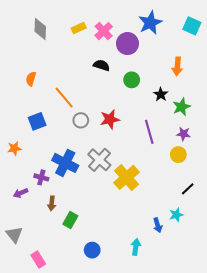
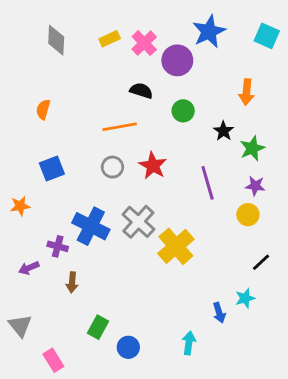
orange line: (64, 98) -> (120, 127), moved, turned -60
red star: (110, 119) -> (153, 166), turned -30
green rectangle: (70, 220) -> (98, 327), moved

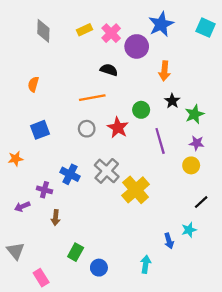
orange arrow: (247, 92) -> (164, 71), moved
green circle: (183, 111) -> (141, 110), moved
blue cross: (91, 226) -> (70, 174), size x0.7

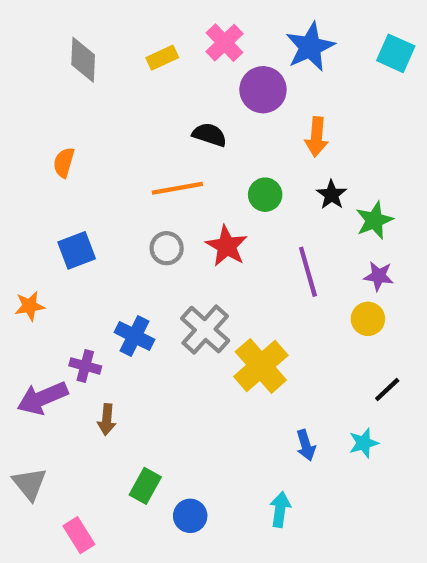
pink cross: (111, 33) -> (224, 43), moved
green circle: (141, 110) -> (265, 195), moved
purple arrow: (22, 206) -> (42, 398), size x1.6
blue arrow: (169, 241) -> (306, 445), moved

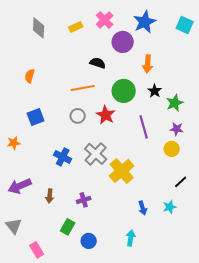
green circle: (265, 195) -> (124, 91), size x1.5
purple cross: (85, 366) -> (84, 200), moved, turned -32

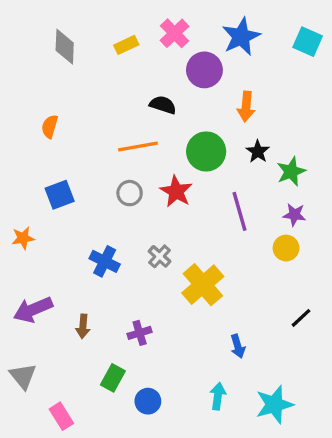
gray cross: (96, 154) -> (160, 256), size x0.6
black line: (181, 182) -> (301, 318), moved
cyan star: (170, 207) -> (274, 405), moved, size x1.6

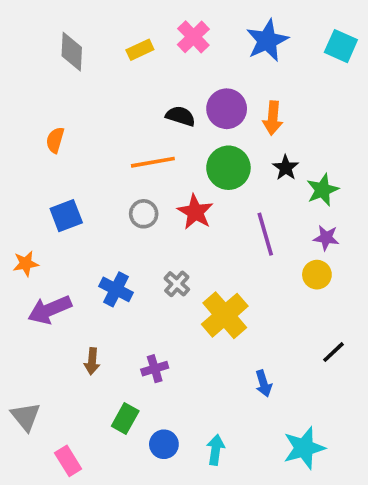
purple circle: (204, 70) -> (227, 109), moved
purple arrow: (33, 310) -> (50, 310), moved
cyan arrow: (218, 396) -> (216, 450), moved

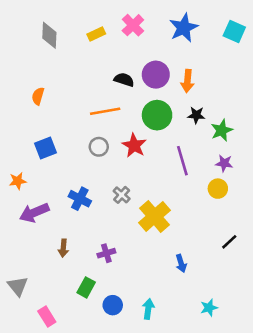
black star: (286, 168) -> (196, 115), turned -30
cyan star: (304, 448) -> (209, 308), size x0.6

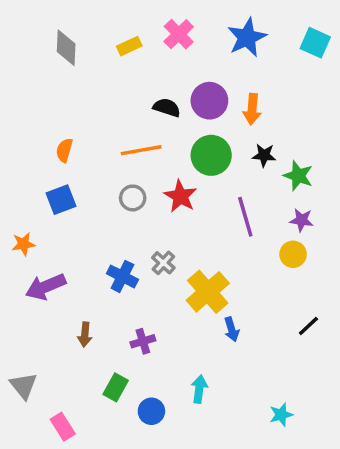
orange semicircle: (38, 96) -> (64, 150), moved
green star: (222, 130) -> (298, 176), turned -30
blue cross: (80, 199) -> (122, 276), moved
blue arrow: (181, 263) -> (232, 329), moved
cyan arrow: (148, 309) -> (199, 389), moved

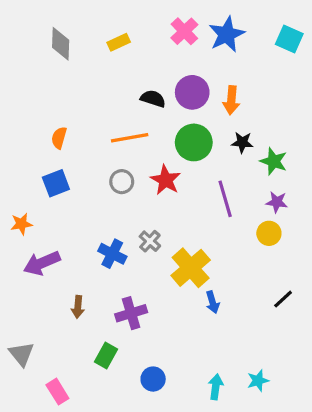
pink cross: (179, 34) -> (184, 31), moved
purple cross: (143, 341) -> (131, 313), size x1.4
cyan arrow: (199, 389) -> (216, 387), moved
blue circle: (151, 411) -> (153, 379), moved

